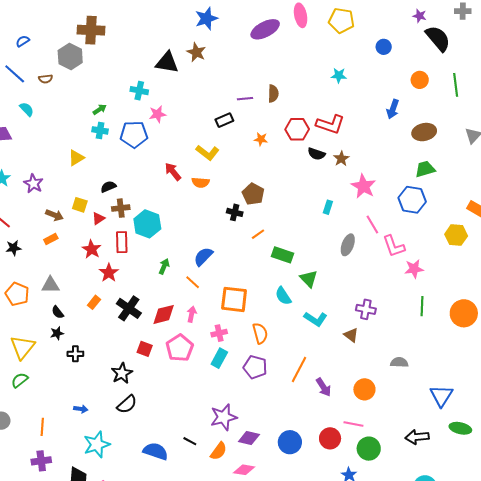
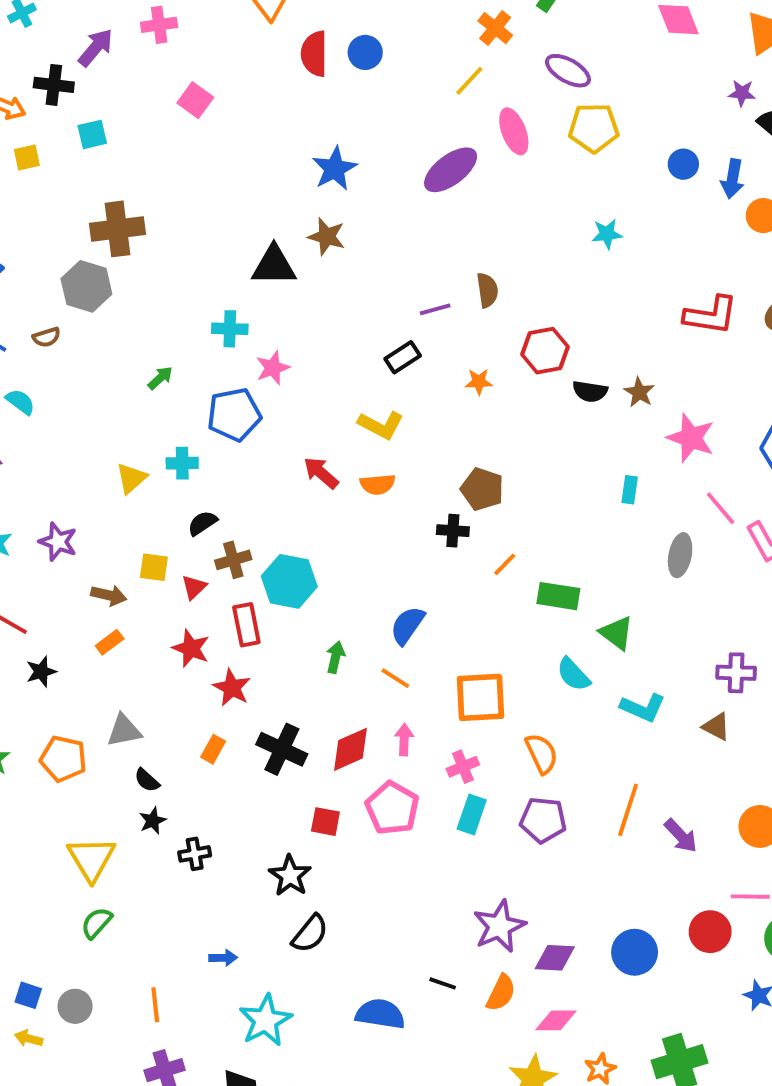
blue arrow: (393, 109) -> (733, 179), moved
red L-shape: (330, 124) -> (711, 315), moved
cyan cross: (100, 130) -> (182, 463), moved

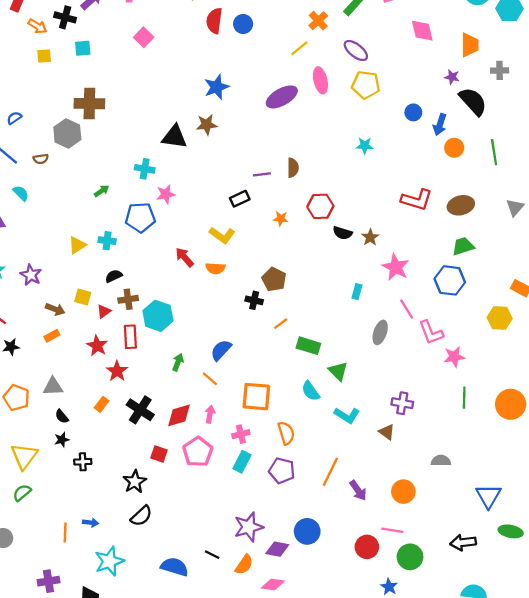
brown star: (327, 237) -> (207, 125), turned -30
blue circle: (635, 952) -> (307, 531), moved
orange line: (155, 1005) -> (65, 533), moved

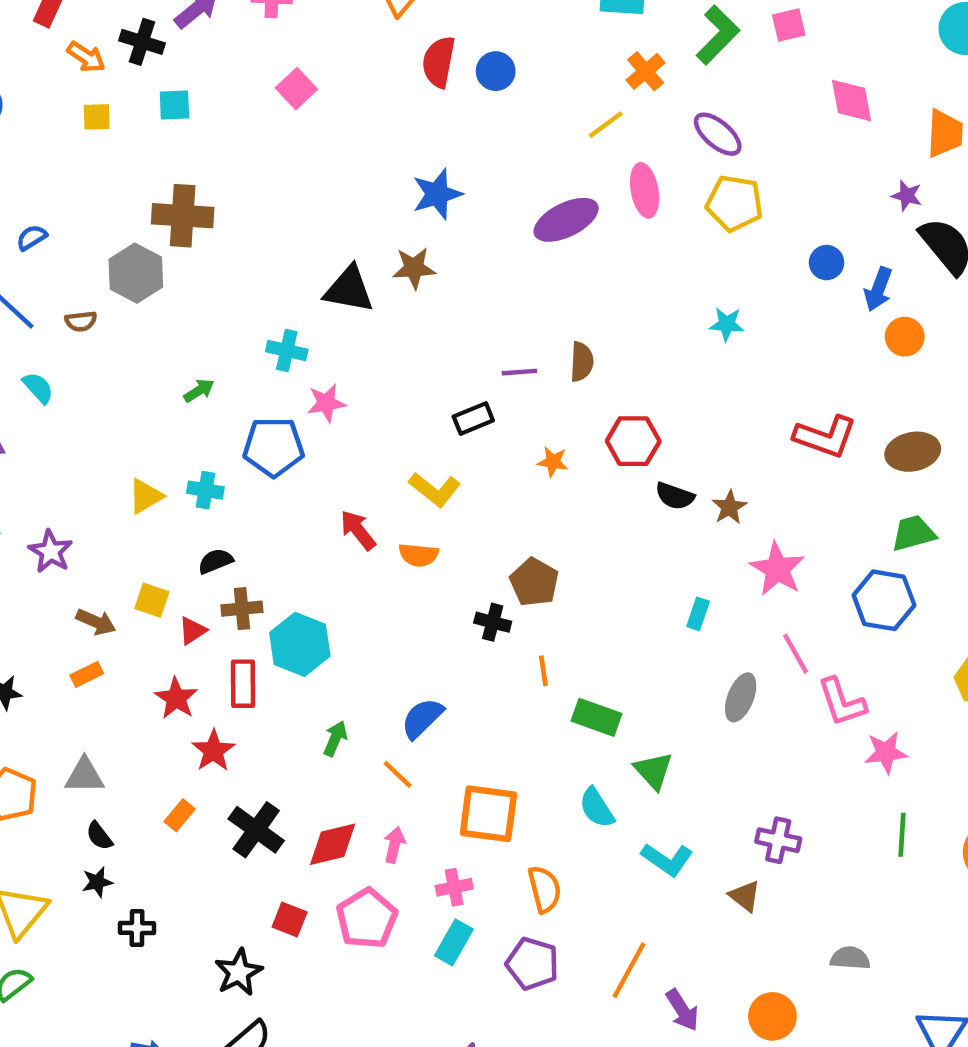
orange line: (281, 324) -> (543, 671), turned -64

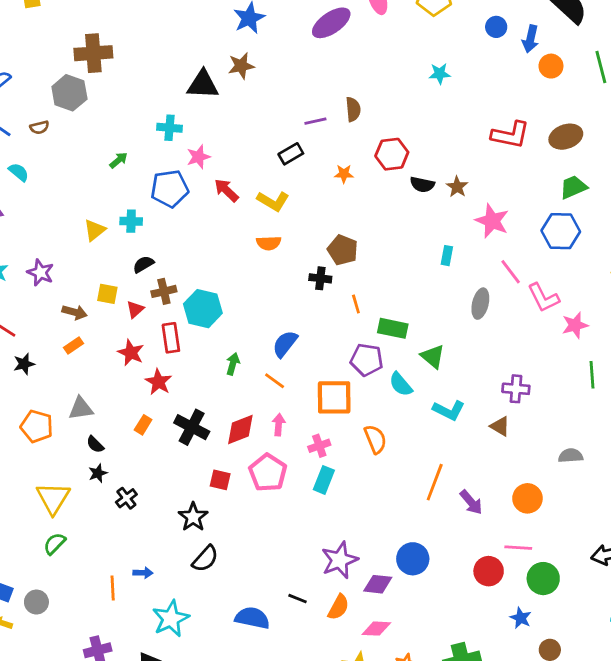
red arrow: (358, 530) -> (226, 190), moved
black cross: (137, 928) -> (126, 498), turned -30
purple pentagon: (532, 964) -> (367, 360), moved

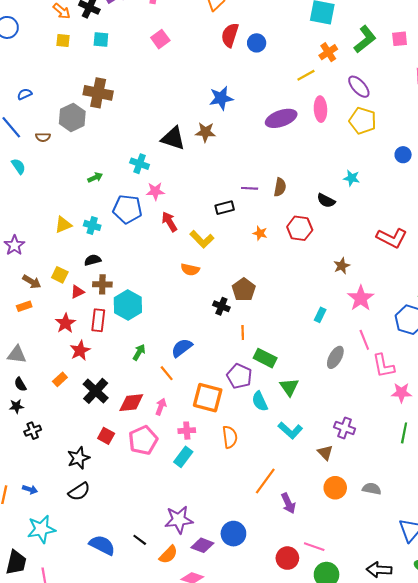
black semicircle: (422, 185) -> (326, 201), moved
orange circle: (527, 498) -> (335, 488), moved

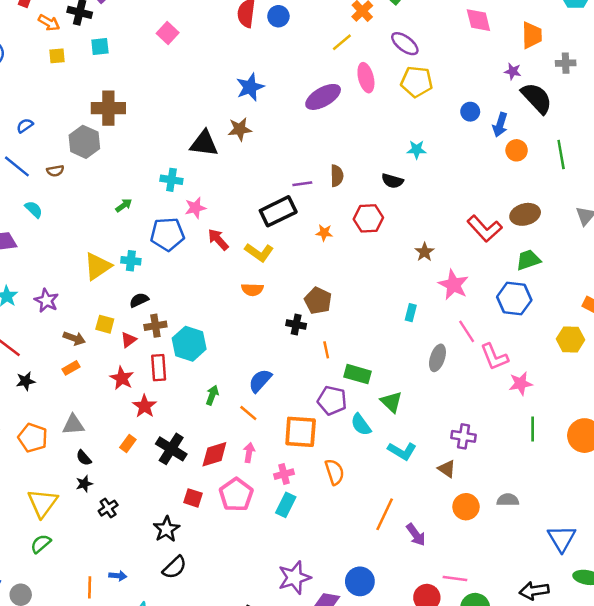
black rectangle: (225, 208) -> (278, 211), size x1.6
yellow triangle: (63, 225) -> (98, 266), size x1.4
red L-shape: (392, 238) -> (485, 229), moved, turned 32

